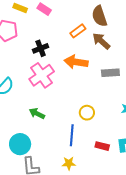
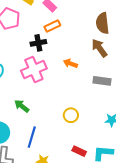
orange rectangle: (78, 31) -> (52, 26), moved
orange arrow: (76, 62) -> (70, 63), size x0.6
blue line: (72, 135) -> (32, 137), moved

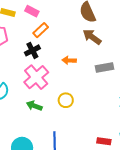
green arrow: (22, 106) -> (34, 106), moved
yellow circle: (71, 115) -> (66, 100), moved

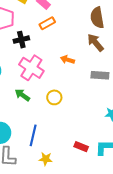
black cross: (32, 50) -> (21, 40), moved
pink cross: (36, 77) -> (31, 68), turned -30

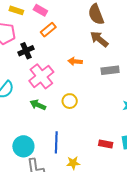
pink cross: (31, 68) -> (41, 76), turned 30

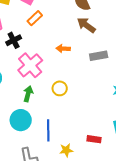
green arrow: (38, 105) -> (28, 94), turned 84
red rectangle: (106, 144) -> (94, 139), moved
cyan circle: (23, 146) -> (21, 120), moved

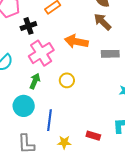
orange arrow: (63, 49) -> (76, 41), size x1.6

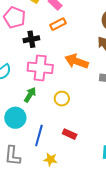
pink cross: (41, 53) -> (40, 68), turned 30
red rectangle: (93, 136) -> (70, 134), moved

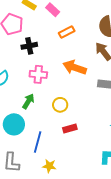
orange rectangle: (58, 24) -> (67, 32), moved
pink cross: (40, 68) -> (38, 74), size x0.7
red rectangle: (70, 134) -> (70, 128), moved, turned -40

